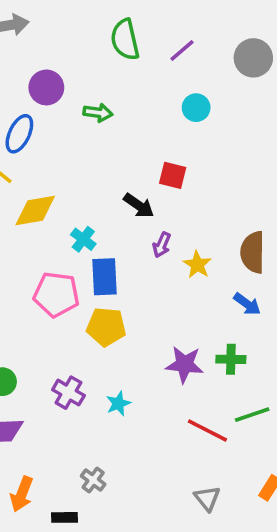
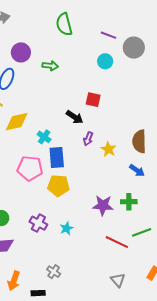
purple line: (182, 50) -> (108, 35), moved, turned 63
gray circle: (253, 58) -> (134, 48), moved

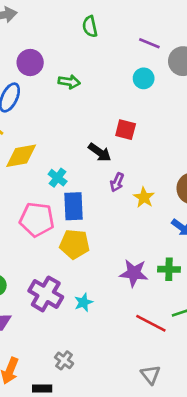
green semicircle: (64, 24) -> (90, 27), size x0.7
purple cross: (38, 223) -> (46, 294), size x1.4

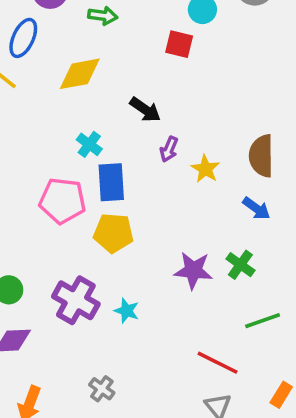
red square: (126, 130) -> (179, 44), moved
yellow diamond: (21, 156) -> (80, 74), moved
green cross: (169, 269) -> (240, 265), turned 35
cyan star: (83, 302) -> (127, 311), turned -30
red line: (151, 323) -> (218, 363), moved

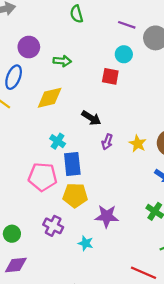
yellow star: (205, 169) -> (138, 144), moved
purple star: (193, 270) -> (107, 216), moved
purple cross: (76, 300) -> (53, 226), moved, size x0.7

